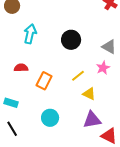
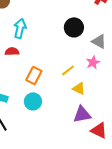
black circle: (71, 40) -> (74, 27), moved
red semicircle: (21, 68) -> (12, 51), moved
cyan circle: (50, 118) -> (33, 101), moved

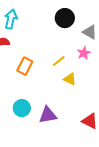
cyan circle: (33, 101) -> (22, 108), moved
purple triangle: (82, 114) -> (48, 115), moved

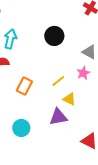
black circle: (65, 18) -> (54, 36), moved
purple triangle: (48, 115) -> (58, 117), moved

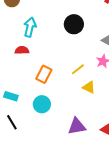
purple triangle: (58, 117) -> (77, 126), moved
cyan circle: (21, 128) -> (42, 104), moved

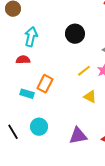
yellow line: (78, 69) -> (84, 71), moved
cyan rectangle: (11, 96) -> (27, 94), moved
cyan circle: (42, 104) -> (39, 127), moved

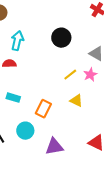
orange rectangle: (45, 84) -> (43, 109), moved
purple triangle: (78, 136) -> (54, 147), moved

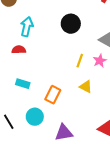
yellow line: (70, 75) -> (80, 61), turned -32

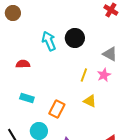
cyan arrow: (27, 27) -> (49, 41), moved, turned -36

